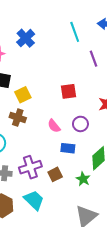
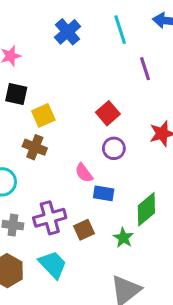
blue cross: (26, 38) -> (68, 32), moved
red square: (68, 91) -> (108, 113), turned -35
purple circle: (80, 124) -> (114, 148), moved
pink semicircle: (54, 126) -> (84, 173), moved

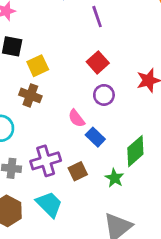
purple line: (145, 69) -> (97, 17), moved
blue rectangle: (104, 193) -> (95, 137), turned 36

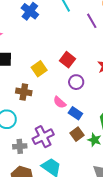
purple line: (97, 17) -> (92, 21), moved
yellow square: (38, 66) -> (39, 69), moved
brown square: (78, 171) -> (77, 134), moved

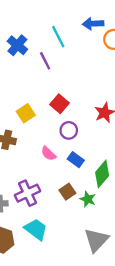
purple line: (92, 21) -> (45, 61), moved
blue rectangle: (75, 113) -> (76, 160), moved

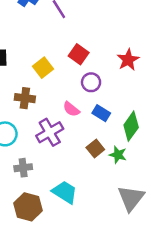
purple cross: (28, 193) -> (50, 132), moved

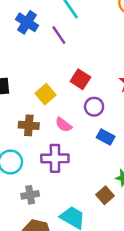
pink semicircle: (71, 109) -> (64, 125), moved
purple cross: (50, 132) -> (55, 158), turned 32
brown square: (95, 149) -> (105, 195), moved

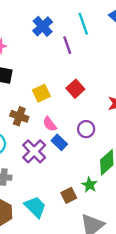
purple circle: (94, 107) -> (86, 129), moved
blue rectangle: (106, 137) -> (59, 142), moved
purple cross: (55, 158) -> (34, 151), turned 30

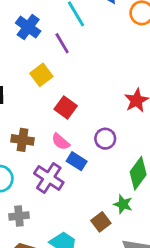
red square: (75, 89) -> (66, 108), moved
yellow square: (41, 93) -> (41, 75), moved

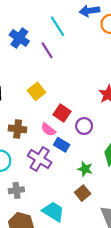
yellow square: (41, 75) -> (36, 91), moved
red square: (66, 108) -> (62, 113), moved
green star: (123, 204) -> (85, 169), moved

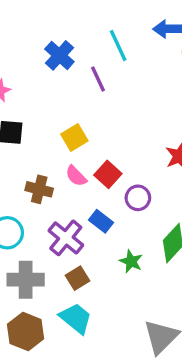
pink semicircle: (48, 130) -> (76, 176), moved
gray cross: (16, 190) -> (26, 280), size x1.5
brown square: (83, 193) -> (77, 278), moved

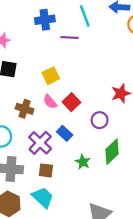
blue cross: (59, 55) -> (45, 20), turned 36
purple line: (98, 79) -> (70, 37), turned -66
purple circle: (138, 198) -> (100, 120), moved
brown square: (77, 278) -> (46, 170), turned 35

